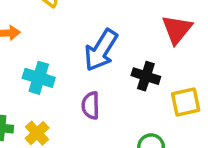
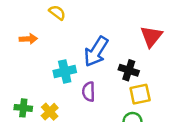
cyan cross: (39, 78) -> (65, 72), moved, turned -30
yellow square: (186, 102) -> (140, 94), moved

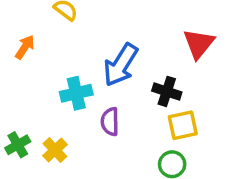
orange arrow: (28, 39) -> (25, 47), turned -54
green cross: (23, 108) -> (18, 145), turned -36

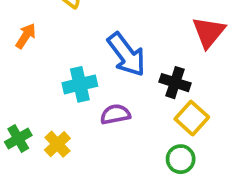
blue arrow: (121, 65) -> (126, 55), turned -69
purple semicircle: (110, 122) -> (115, 114), turned 80
yellow square: (183, 125) -> (192, 118), turned -36

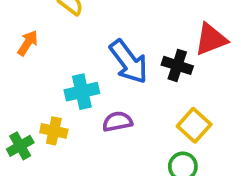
red triangle: (209, 32) -> (211, 39), turned 30
black cross: (175, 83) -> (177, 65), moved
yellow cross: (57, 144) -> (54, 131), moved, turned -35

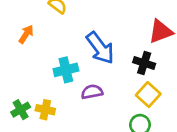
black cross: (177, 65) -> (144, 63), moved
yellow cross: (54, 131) -> (45, 110), moved

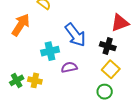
orange arrow: (26, 34) -> (21, 25), size x1.6

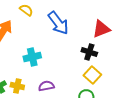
blue arrow: (75, 35) -> (58, 23), moved
purple semicircle: (69, 67) -> (46, 86), moved

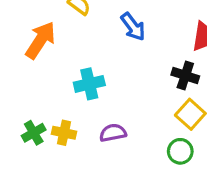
blue arrow: (58, 23) -> (133, 27), size x0.7

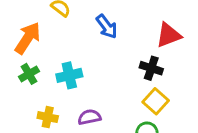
green cross: (34, 133) -> (29, 74), moved

